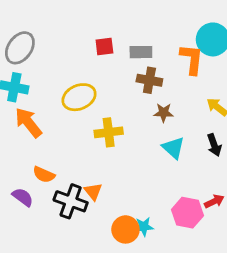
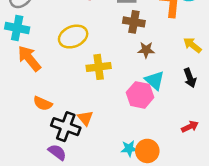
purple semicircle: (23, 197) -> (57, 152), moved
pink hexagon: (187, 213) -> (140, 95), moved
orange circle: (125, 229) -> (147, 151), moved

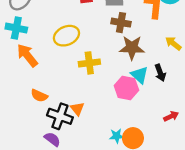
brown star: (146, 50) -> (132, 48), size x1.6
black arrow: (190, 78) -> (160, 73), moved

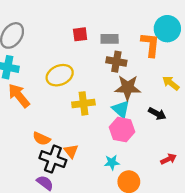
black arrow: (160, 73) -> (157, 114), turned -42
cyan triangle: (139, 75) -> (121, 109), moved
orange semicircle: (39, 96) -> (42, 139), moved
cyan star: (117, 136) -> (112, 162), moved

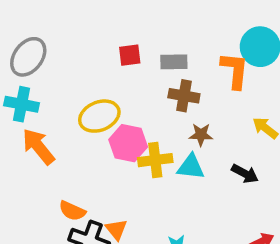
brown star: (128, 88) -> (201, 135), size x0.6
yellow cross: (83, 103) -> (155, 160), moved
cyan triangle: (121, 109) -> (191, 167), turned -36
pink hexagon: (122, 130) -> (128, 143), moved

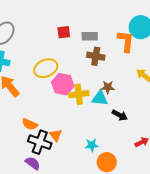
brown star: (201, 135) -> (108, 87), moved
black arrow: (245, 174) -> (120, 115), moved

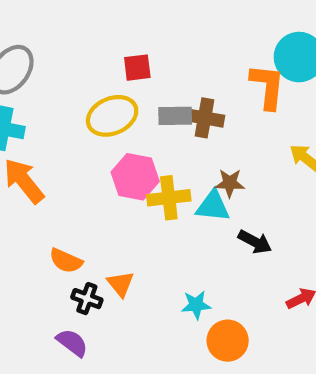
gray rectangle: (90, 36) -> (175, 116), moved
yellow ellipse: (46, 68) -> (112, 116), moved
black cross: (40, 142) -> (87, 299), size x0.6

